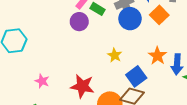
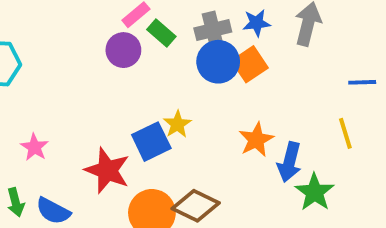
orange square: (159, 15) -> (250, 64), moved
blue square: (136, 76) -> (151, 142), moved

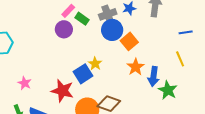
orange square: (250, 64) -> (129, 41), moved

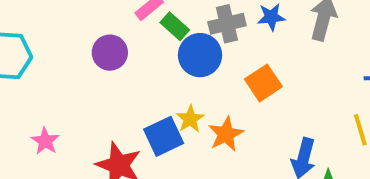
purple circle: (64, 29) -> (110, 53), moved
blue circle: (112, 30) -> (200, 55), moved
orange star: (136, 67) -> (226, 134), moved

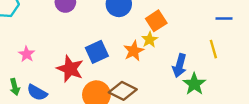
yellow star: (190, 119) -> (150, 40), moved

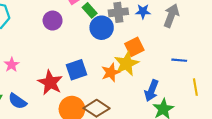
blue line: (224, 19) -> (179, 60), moved
yellow star: (150, 40) -> (126, 64), size x1.6
yellow line: (213, 49) -> (195, 87), moved

